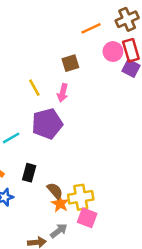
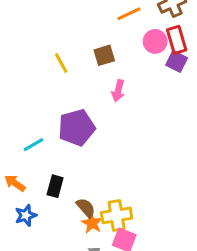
yellow line: (34, 88) -> (61, 63), moved
pink arrow: (63, 93) -> (118, 91), moved

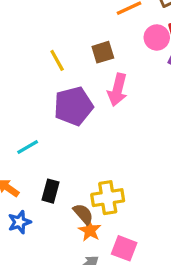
pink arrow: (118, 91) -> (118, 90), size x1.4
purple pentagon: (77, 128) -> (73, 106), moved
yellow cross: (117, 215) -> (108, 198), moved

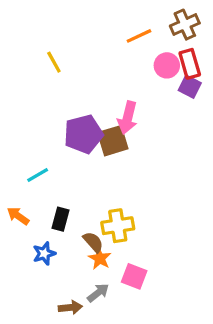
brown square: (103, 52) -> (113, 141), moved, size x1.4
yellow line: (57, 60) -> (54, 62), moved
blue star: (19, 222) -> (44, 253), moved

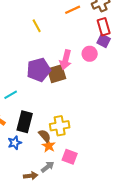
yellow line: (54, 62) -> (37, 26), moved
pink circle: (167, 65) -> (90, 54), moved
black rectangle: (61, 219) -> (25, 122), size x1.5

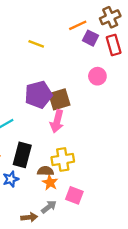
yellow line: (37, 26) -> (36, 44), turned -40
purple square: (104, 41) -> (91, 38), moved
pink arrow: (66, 60) -> (57, 121), moved
brown semicircle: (45, 136) -> (45, 171), turned -48

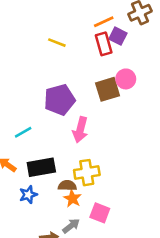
red rectangle: (114, 45) -> (104, 44), moved
brown square: (59, 99) -> (108, 89), moved
black rectangle: (22, 155) -> (41, 167), turned 65

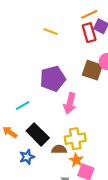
brown square: (108, 89) -> (92, 70), turned 36
black rectangle: (41, 167) -> (38, 134), turned 55
orange star: (72, 199) -> (76, 160), moved

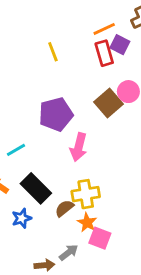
yellow line: (51, 32) -> (53, 52), turned 48
brown square: (92, 70) -> (108, 103), turned 30
brown semicircle: (59, 149) -> (64, 208), turned -40

